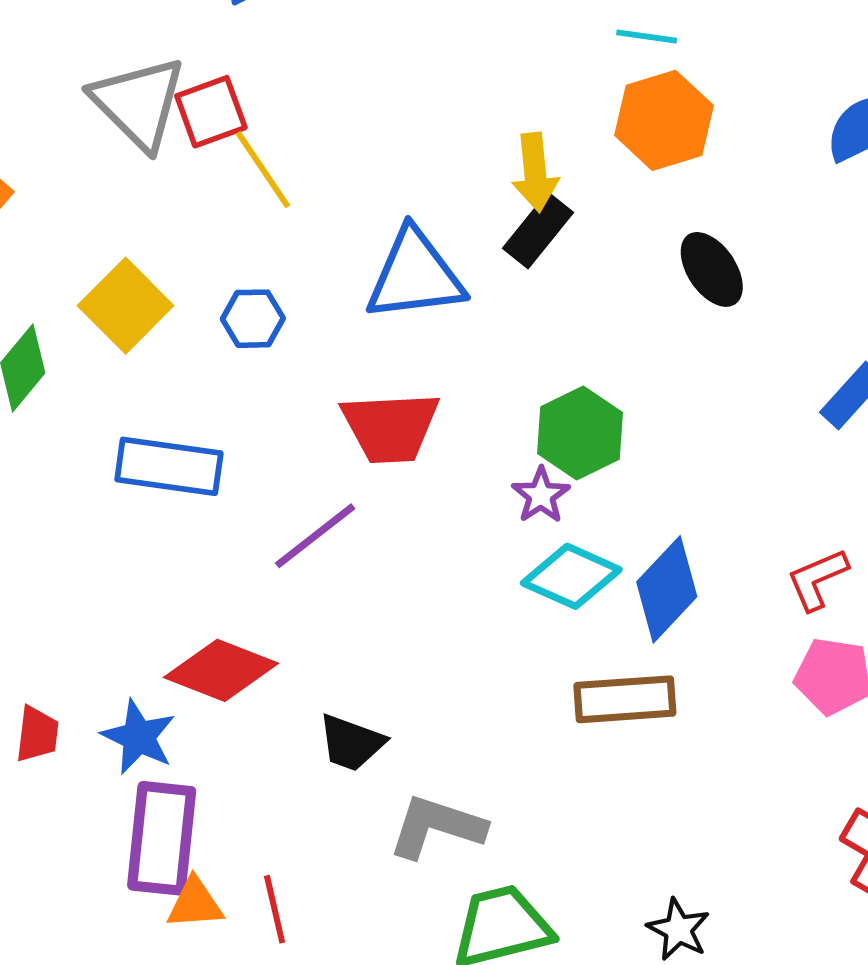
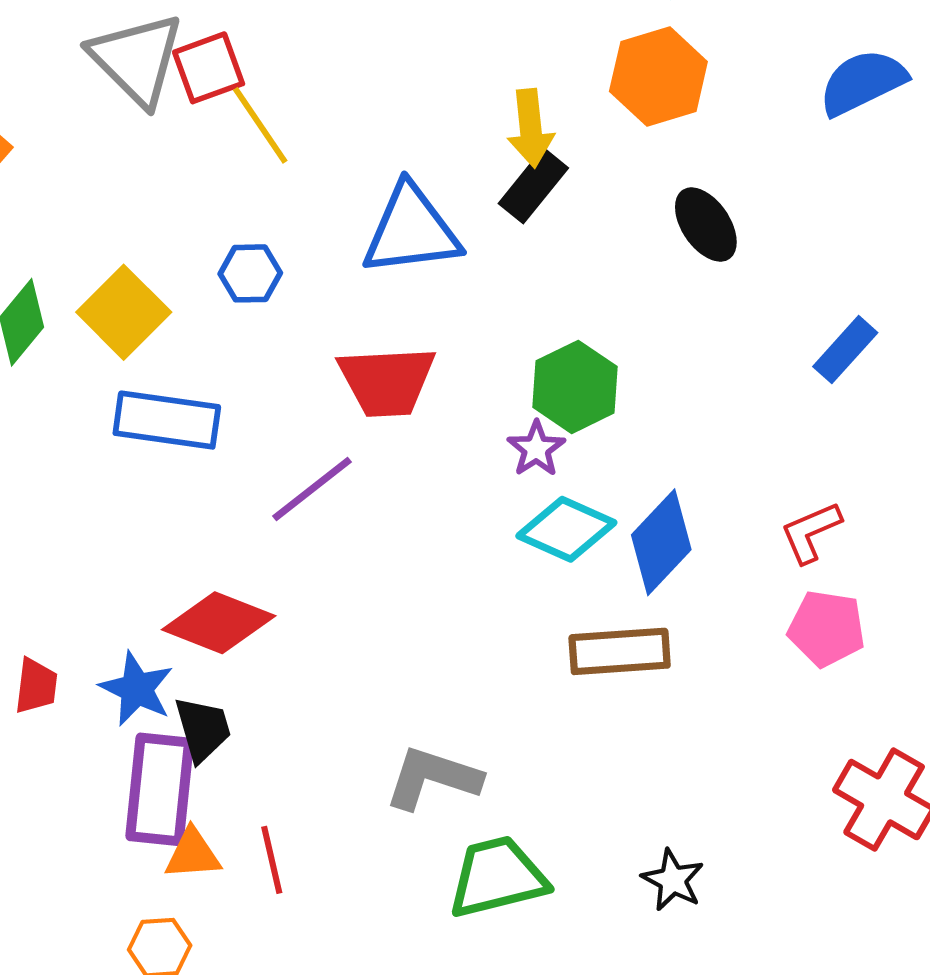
yellow square: (126, 306) -> (124, 312), moved
black trapezoid: (351, 743) -> (203, 729), moved, turned -126

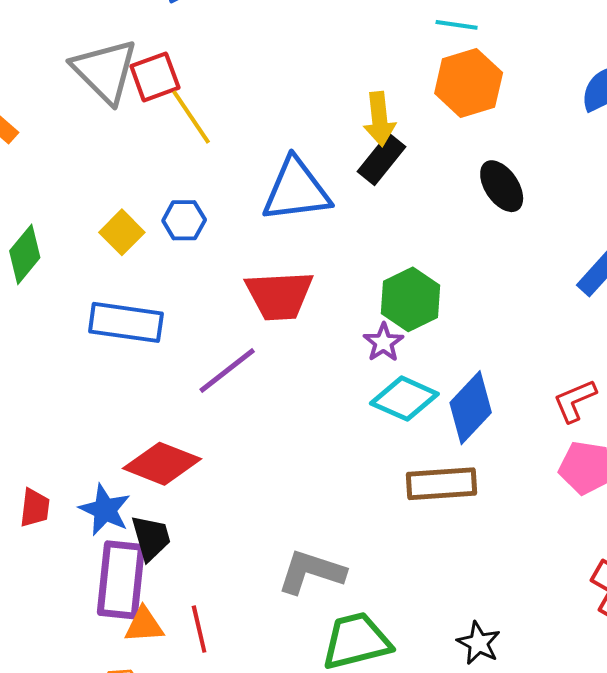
yellow square: (124, 312) -> (122, 232), moved, size x0.7

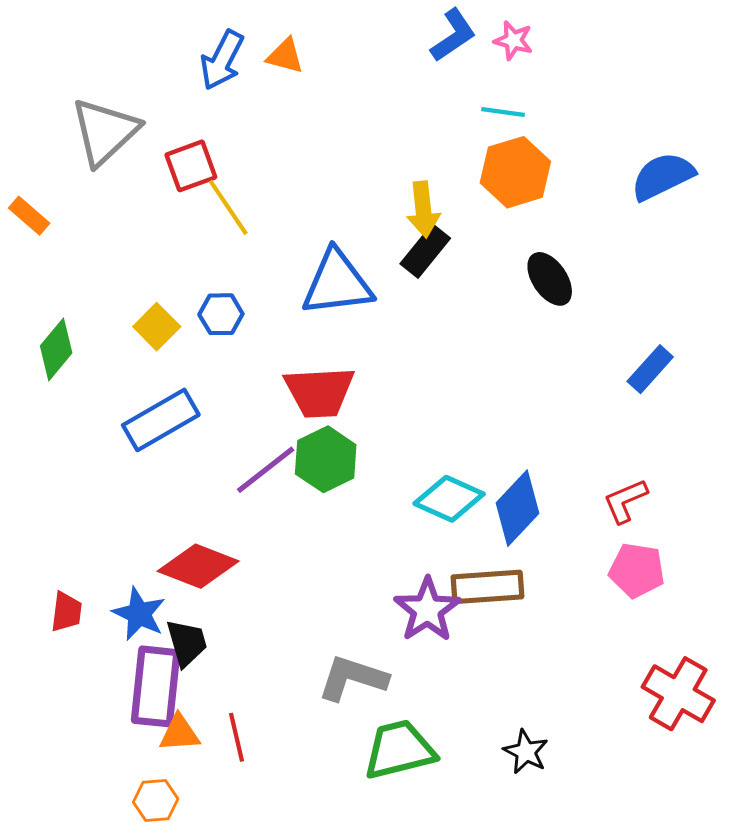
gray triangle: (105, 71) -> (105, 132), moved, turned 32
green hexagon: (410, 299) -> (326, 459), moved
blue rectangle: (126, 322) -> (161, 420), turned -38
purple star: (383, 342) -> (427, 610), moved, size x1.6

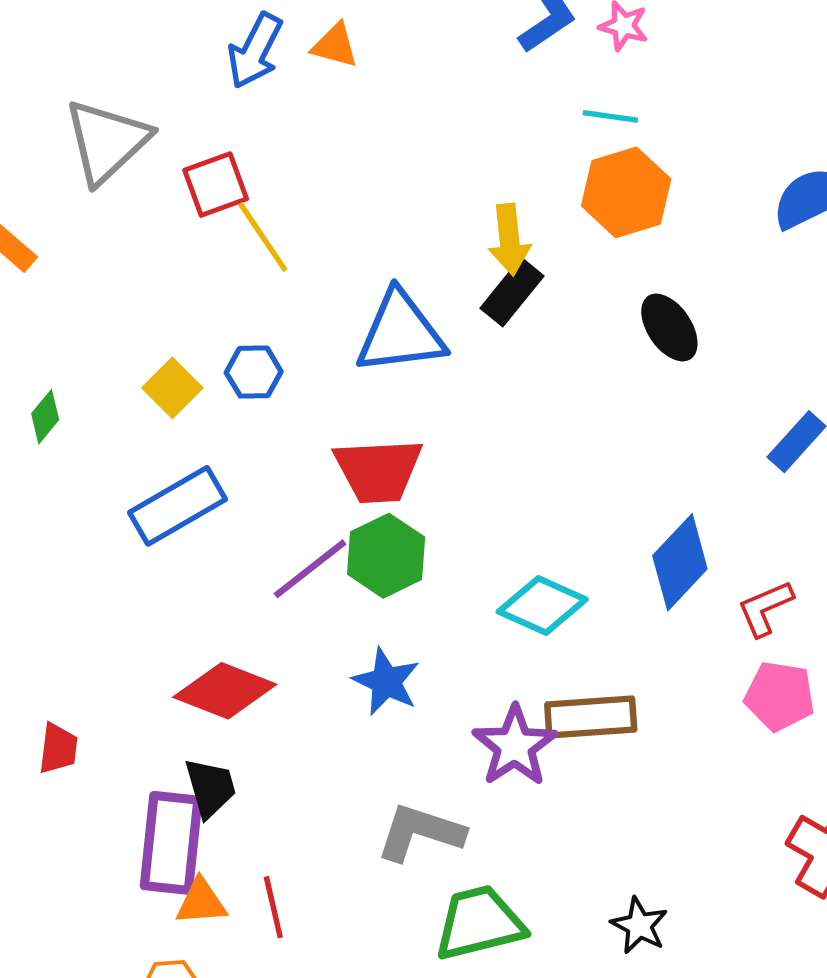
green diamond: (56, 349) -> (45, 417), size x0.7
blue diamond: (518, 508) -> (680, 562), moved
blue star: (139, 614) -> (386, 682), moved

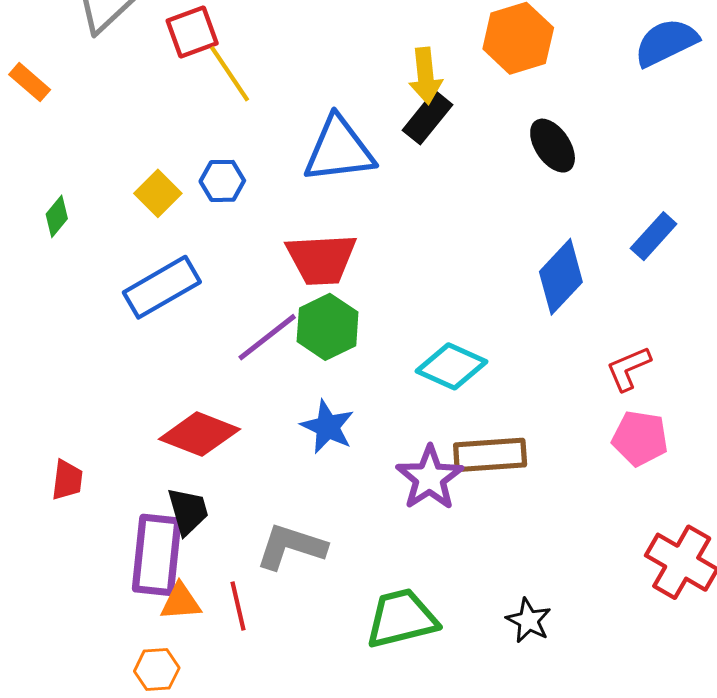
blue diamond: (680, 562) -> (561, 277), moved
gray L-shape: (420, 832) -> (291, 547), moved

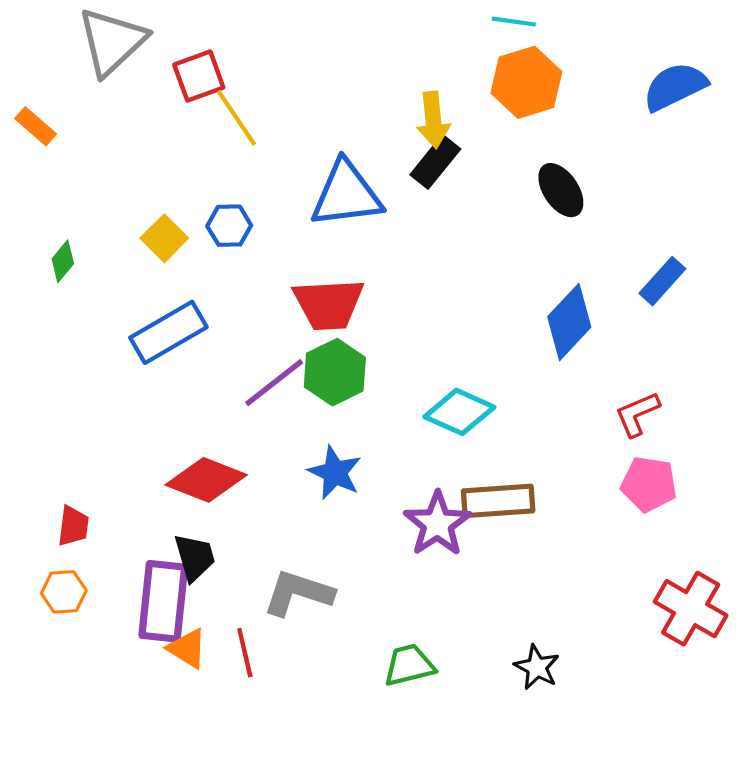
orange triangle: (181, 602) -> (187, 648), turned 36
green trapezoid: (401, 618) -> (409, 665), size x0.7
orange hexagon: (157, 669) -> (64, 592), moved

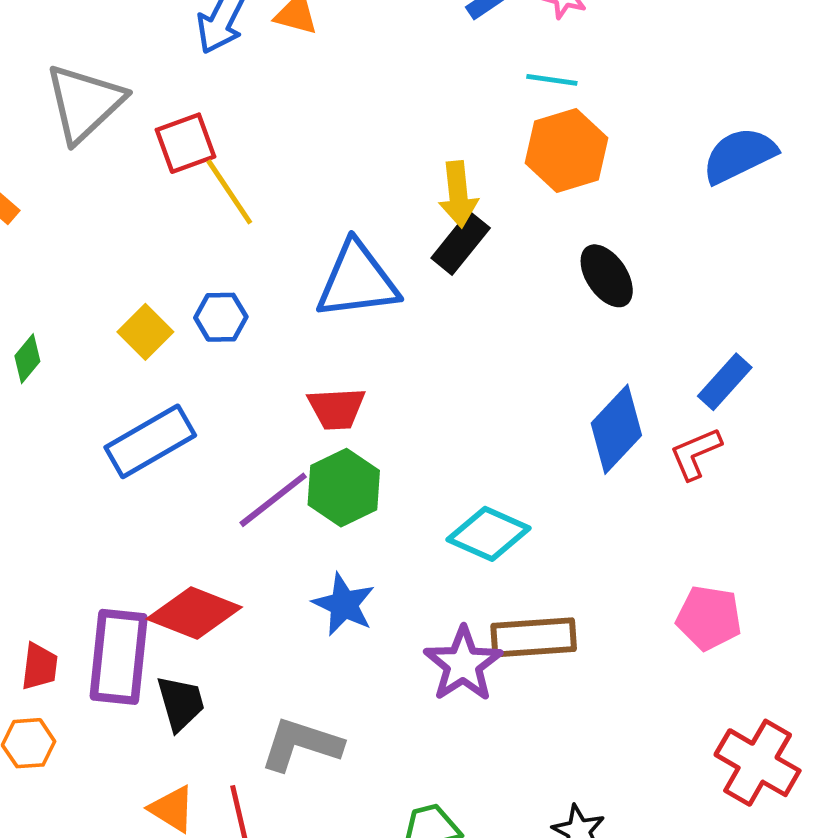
red trapezoid: (329, 304) -> (336, 409), size x0.7
red L-shape: (637, 414) -> (696, 454), moved
purple rectangle: (163, 601) -> (119, 657), moved

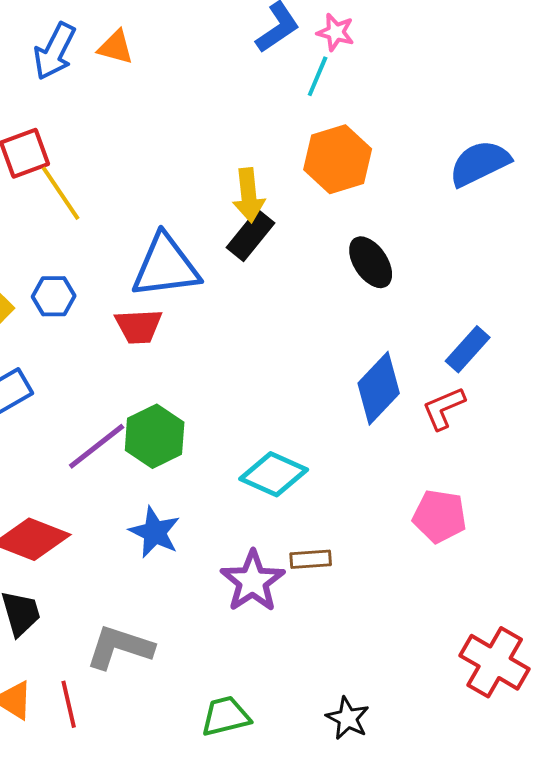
cyan line: (552, 80) -> (318, 76), moved, turned -75
red trapezoid: (336, 409) -> (139, 326), moved
pink pentagon: (709, 618) -> (440, 516), moved
brown rectangle: (534, 637) -> (311, 559), size x0.6

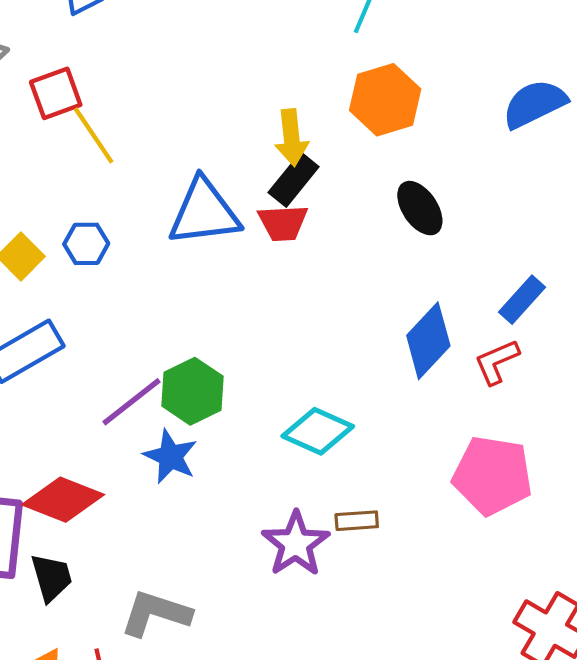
red trapezoid: (139, 326) -> (283, 223), moved
pink pentagon: (440, 516) -> (492, 475), size x1.4
blue star: (155, 532) -> (170, 456), moved

